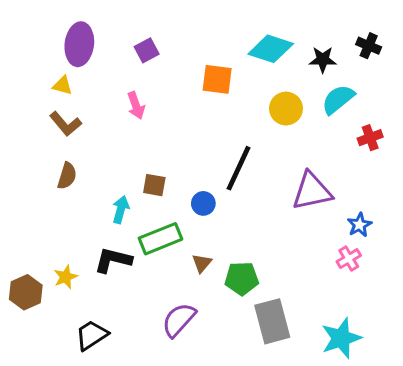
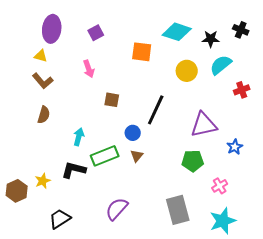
brown square: (154, 185) -> (112, 100), moved
pink cross: (349, 259) -> (220, 186), moved
brown triangle: (202, 263) -> (137, 156), moved
green pentagon: (242, 278) -> (193, 161), moved

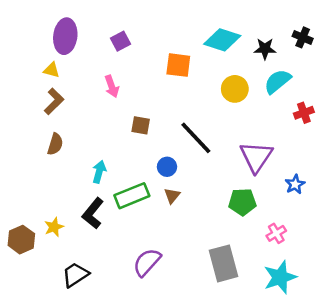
brown L-shape: (43, 81) -> (54, 101), turned -95
black line: (156, 110) -> (196, 138), turned -68
purple triangle: (204, 125) -> (256, 157), turned -44
black L-shape: (74, 170) -> (93, 213), turned -65

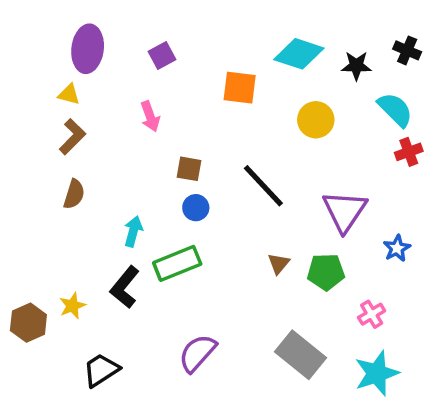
cyan semicircle: (278, 81) -> (395, 110), moved, turned 84
blue circle: (167, 167) -> (196, 208), moved
brown triangle: (172, 196) -> (279, 263), moved
gray rectangle: (224, 263) -> (301, 355), turned -36

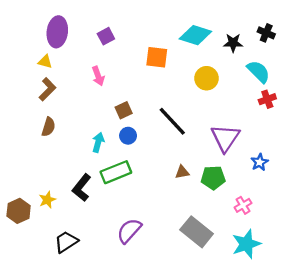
brown square: (189, 169) -> (124, 110), turned -35
cyan arrow: (133, 231) -> (98, 142), moved
brown triangle: (279, 263) -> (182, 172), turned 40

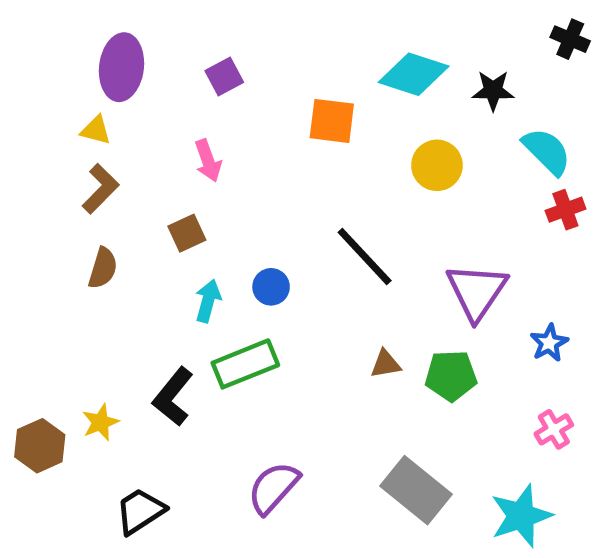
black cross: (266, 33) -> (570, 39), moved
brown square: (124, 110) -> (187, 233), moved
pink cross: (243, 205) -> (554, 429), moved

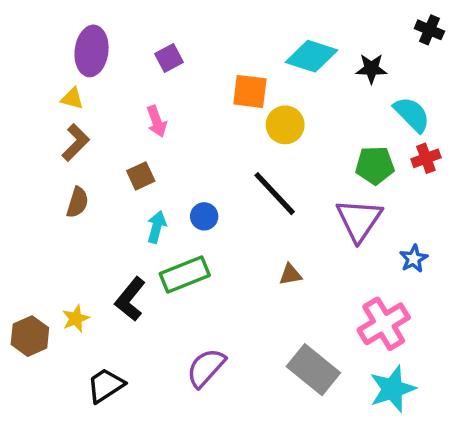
yellow circle: (437, 165) -> (285, 125), moved
green pentagon: (451, 376) -> (375, 165), moved
pink cross: (554, 429) -> (384, 324), moved, size x1.8

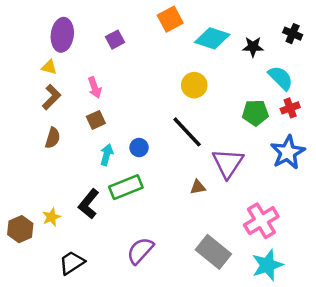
black cross: (429, 30) -> (293, 34), moved
orange square: (250, 91) -> (170, 19), moved, turned -35
pink arrow: (157, 121) -> (95, 88), moved
purple triangle: (359, 220) -> (228, 163), moved
blue star: (414, 259) -> (288, 152), moved, size x1.8

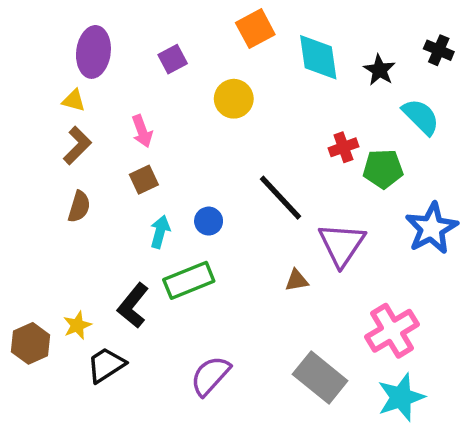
cyan diamond: (212, 38) -> (318, 57), turned 64
black star: (253, 47) -> (379, 70), turned 30
yellow circle: (194, 85) -> (234, 99), moved
red cross: (290, 108) -> (343, 147), moved
black trapezoid: (72, 263) -> (106, 365), moved

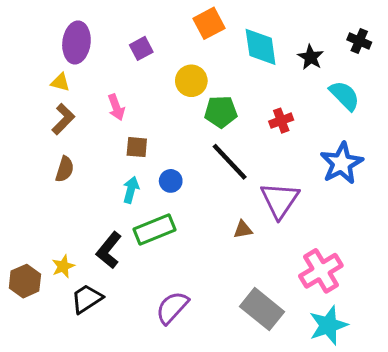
green pentagon: (383, 169) -> (221, 112), moved
brown square: (144, 180) -> (137, 147), moved, turned 30
blue star: (432, 228) -> (342, 163), moved

